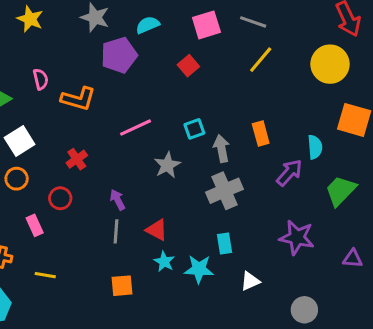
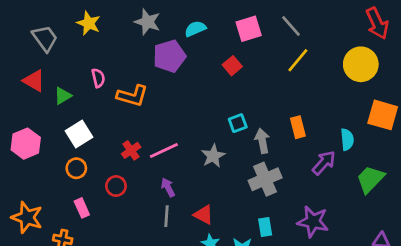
gray line: (253, 22) -> (291, 26), turned 30
pink line: (136, 127) -> (164, 150), moved
pink rectangle: (35, 225) -> (82, 208), moved
purple star: (297, 237) -> (313, 222), moved

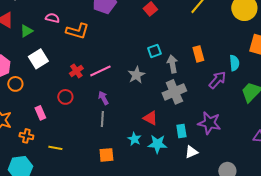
pink semicircle: (98, 78) -> (52, 18), turned -64
orange circle: (76, 168) -> (15, 84), moved
red triangle: (204, 215) -> (150, 118), moved
cyan rectangle: (265, 227) -> (181, 131), moved

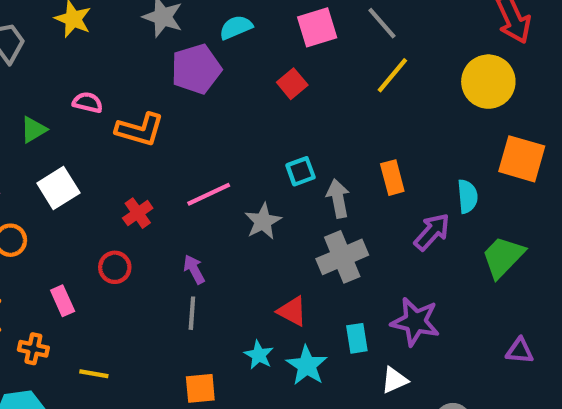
pink line: (100, 71) -> (209, 194), moved
cyan star: (157, 144) -> (307, 365), turned 30
white triangle: (191, 152) -> (394, 380), moved

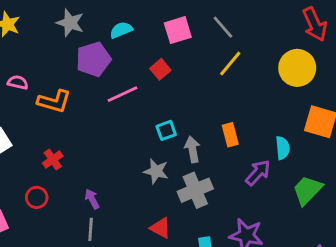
pink line: (209, 194) -> (123, 94), moved
gray star: (263, 221) -> (156, 171), moved, turned -30

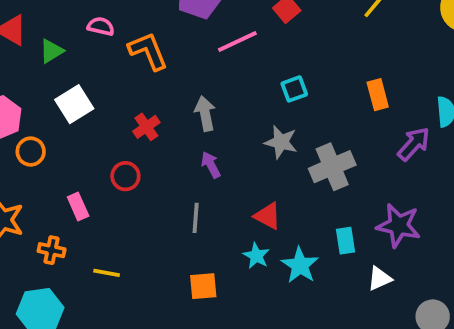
orange L-shape: (54, 101) -> (148, 51), turned -128
gray arrow: (192, 149) -> (205, 114), moved
purple arrow: (92, 199) -> (211, 165), moved
red triangle: (160, 228) -> (268, 216), moved

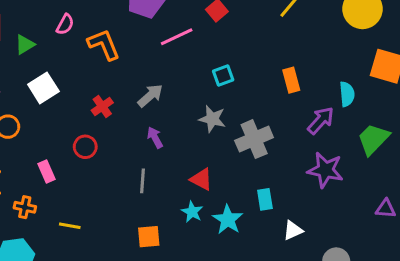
pink semicircle: (101, 26) -> (65, 24), turned 105
gray arrow: (205, 114) -> (150, 96), turned 60
purple star: (399, 225) -> (325, 170), moved

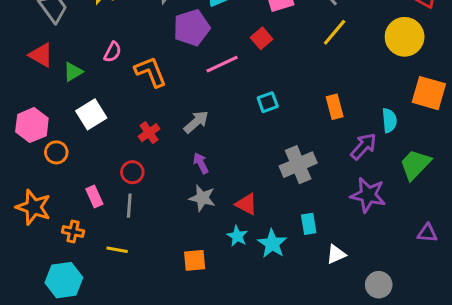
gray star: (212, 119) -> (202, 198), moved
gray line: (143, 181) -> (129, 206), moved

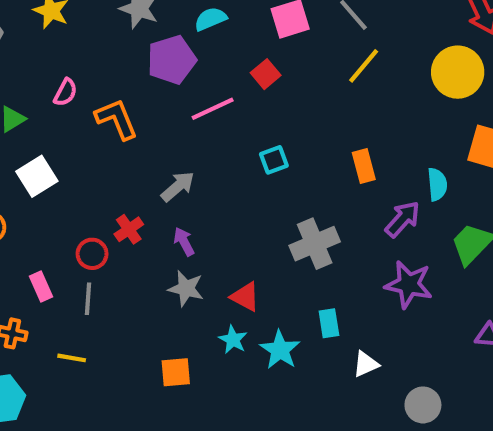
red cross: (149, 133) -> (129, 229), moved

